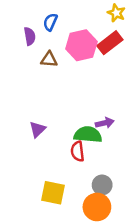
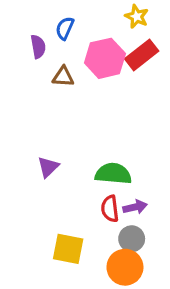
yellow star: (116, 13) -> (137, 17), moved
purple arrow: (105, 123) -> (135, 207), moved
red semicircle: (78, 151) -> (110, 209), moved

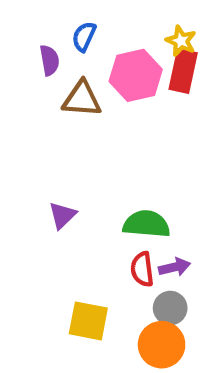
yellow star: (137, 17) -> (181, 41), moved
red rectangle: (142, 55) -> (183, 71), turned -40
brown triangle: (63, 77) -> (82, 99), size x1.4

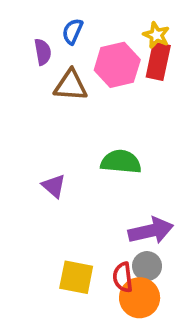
purple triangle: (62, 215) -> (54, 186), turned -35
green semicircle: (146, 224) -> (121, 162), moved
purple arrow: (174, 267) -> (151, 231), size x1.6
red semicircle: (142, 269) -> (123, 277), moved

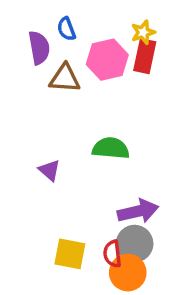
blue semicircle: (72, 31) -> (66, 29), turned -45
yellow star: (156, 35) -> (143, 32), turned 30
purple semicircle: (43, 52) -> (39, 48), size x1.4
gray circle: (147, 266) -> (135, 244), size x1.4

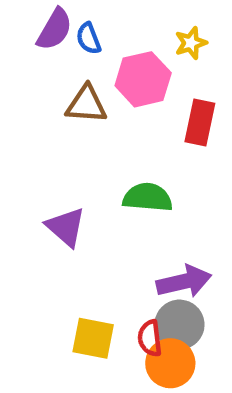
purple semicircle: (39, 48) -> (54, 29), moved, turned 40
red rectangle: (145, 56) -> (200, 122), moved
purple triangle: (49, 170) -> (66, 227), size x1.4

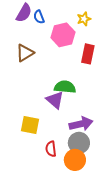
brown triangle: (86, 104) -> (25, 53), moved, turned -36
purple triangle: (66, 227) -> (55, 100), moved
yellow square: (93, 338) -> (30, 125), moved
red semicircle: (150, 338) -> (51, 149), moved

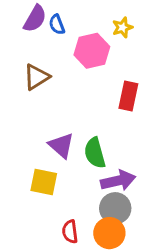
red rectangle: (88, 54) -> (128, 96), moved
green semicircle: (65, 87) -> (95, 153), moved, turned -110
purple triangle: (55, 100) -> (61, 146), moved
red semicircle: (51, 149) -> (70, 232), moved

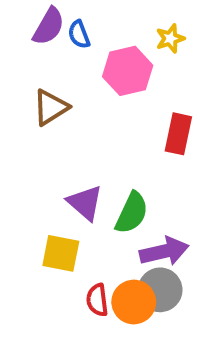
green semicircle: (95, 153) -> (132, 213), turned -140
red semicircle: (70, 232) -> (97, 300), moved
orange circle: (109, 233) -> (134, 302), moved

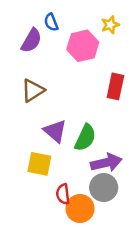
purple semicircle: (49, 26) -> (31, 41), moved
brown triangle: (51, 107) -> (33, 90), moved
orange circle: (134, 302) -> (80, 209), moved

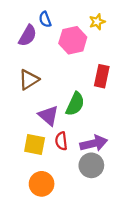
green semicircle: (85, 138) -> (75, 104), moved
red semicircle: (63, 194) -> (61, 141), moved
orange circle: (80, 209) -> (42, 184), moved

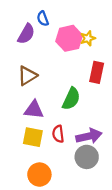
yellow star: (97, 22) -> (88, 38), moved
purple triangle: (48, 116) -> (34, 110), moved, turned -35

